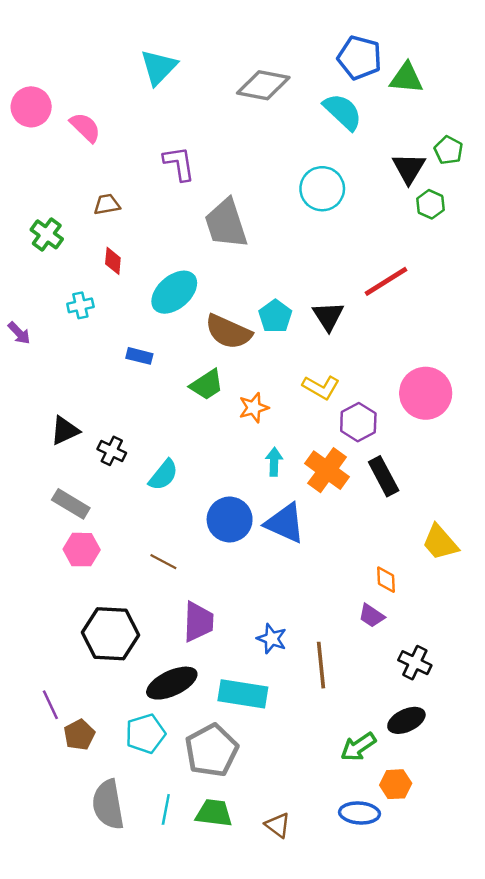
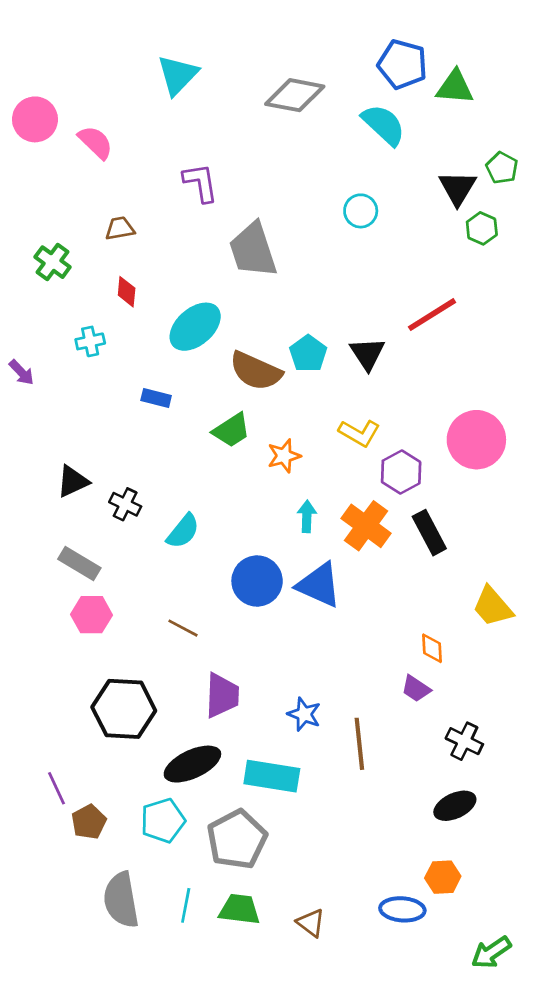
cyan circle: (322, 189) -> (361, 211), size x0.7
green arrow: (358, 747) -> (491, 952), moved

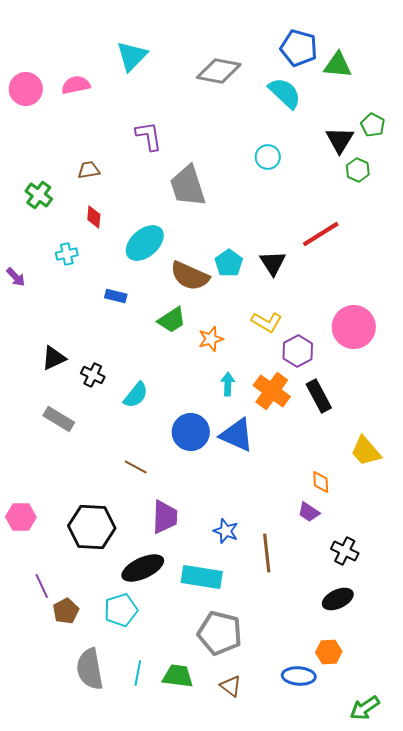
pink semicircle: (96, 142) -> (76, 85), moved, turned -56
pink hexagon: (92, 615) -> (21, 517), moved
gray pentagon: (237, 839) -> (220, 633), moved, turned -30

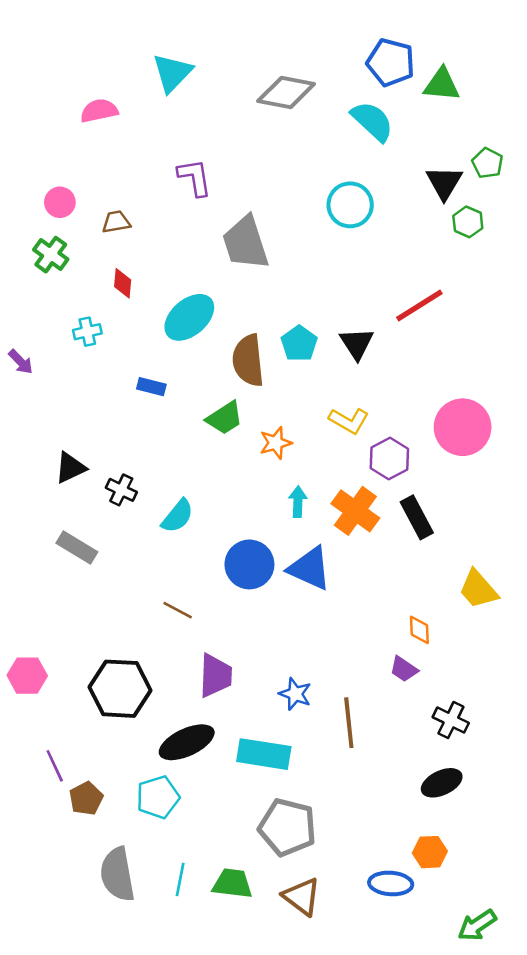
pink circle: (26, 89) -> (60, 202), moved, size x0.7
cyan circle: (268, 157) -> (350, 205), size x1.4
brown semicircle: (190, 276) -> (248, 360), turned 60
brown triangle: (231, 686) -> (302, 897), size x1.4

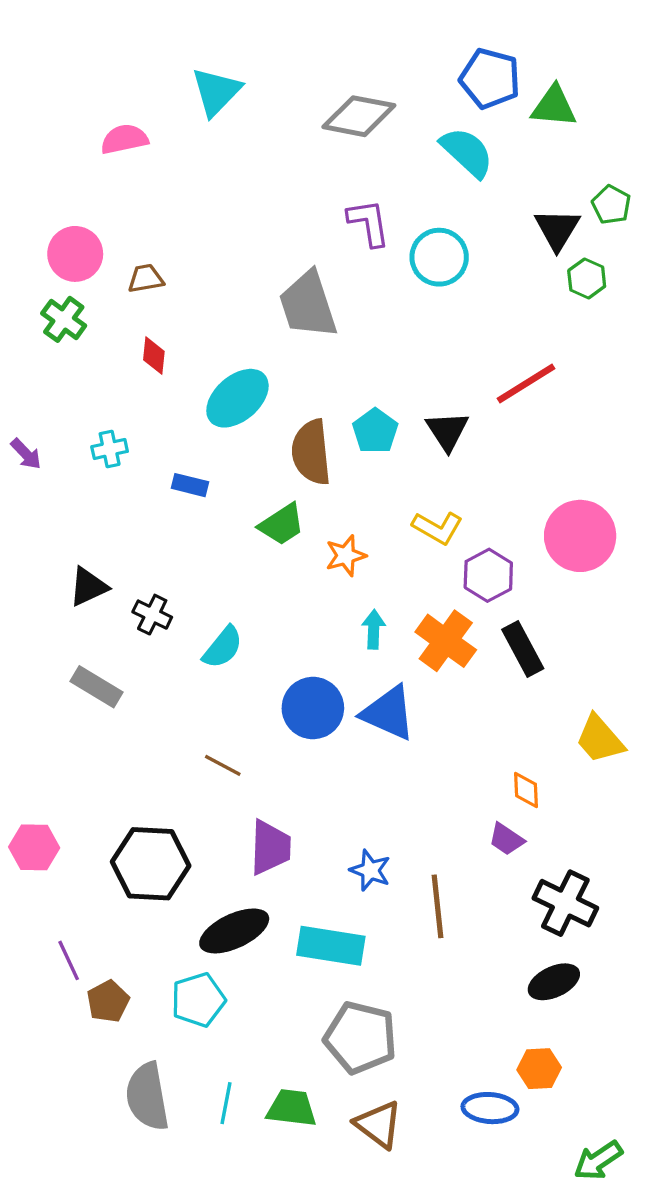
purple L-shape: (195, 177) -> (369, 223), moved
pink circle: (60, 202) -> (75, 254), size x1.4
cyan cross: (87, 332) -> (110, 449), moved
black cross: (451, 720) -> (565, 903), size x1.4

